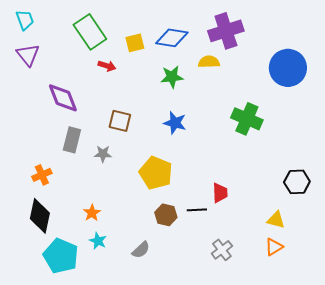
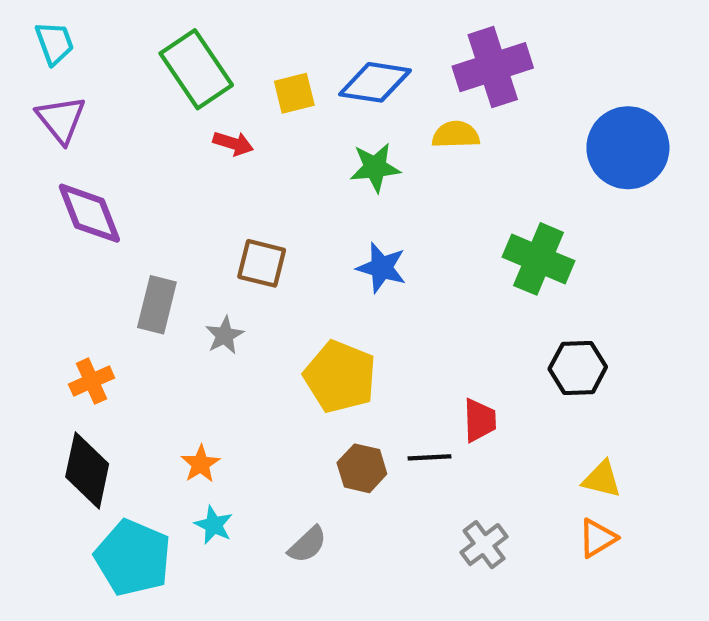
purple diamond: (63, 98) -> (89, 213), moved
gray star: (103, 154) -> (225, 335), turned -30
black hexagon: (297, 182) -> (578, 368), moved

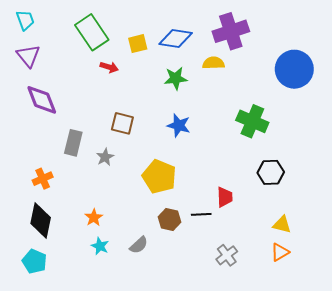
gray semicircle: (307, 545) -> (139, 245), moved
cyan pentagon: (133, 558) -> (34, 261), moved, size x0.7

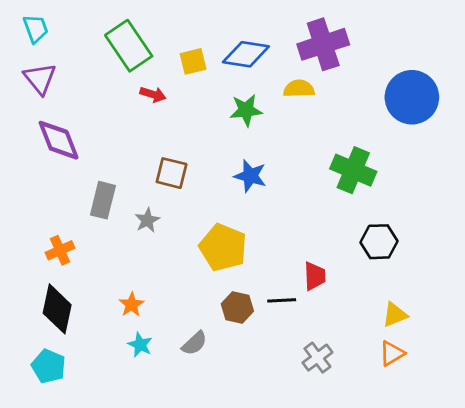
yellow triangle: (282, 225) -> (395, 315), turned -36

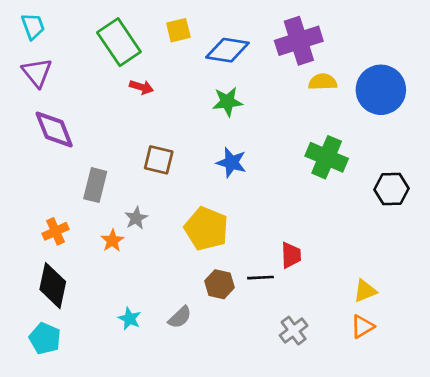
yellow square: (193, 61) -> (178, 30), moved
yellow semicircle: (299, 89) -> (323, 82), moved
gray star: (147, 220) -> (136, 218), moved
black hexagon: (379, 242) -> (391, 189), moved
orange star: (132, 305) -> (112, 241), moved

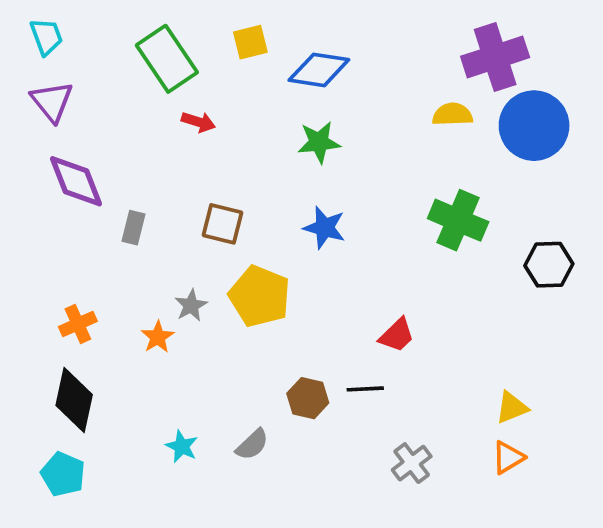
purple cross: (299, 41) -> (495, 57), moved
gray rectangle: (95, 185) -> (134, 228), moved, size x0.7
yellow pentagon: (206, 229) -> (260, 296), moved
red trapezoid: (291, 255) -> (397, 335), moved, turned 48

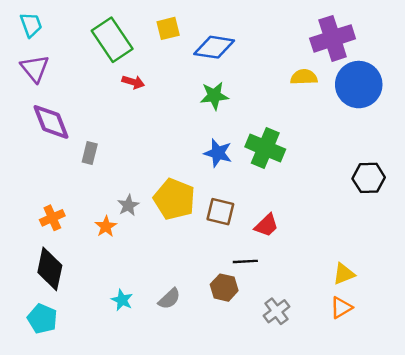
green cross: (458, 220) -> (265, 148), moved
brown square: (223, 224) -> (220, 212), moved
brown hexagon: (308, 398) -> (224, 288), moved

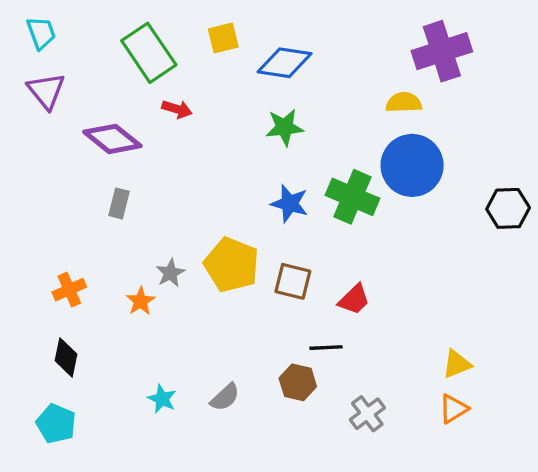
blue circle: (359, 85) -> (412, 165), moved
purple diamond: (51, 122) -> (112, 139), moved, turned -30
black hexagon: (369, 178) -> (508, 208), moved
black diamond: (50, 269) -> (66, 357), size x0.7

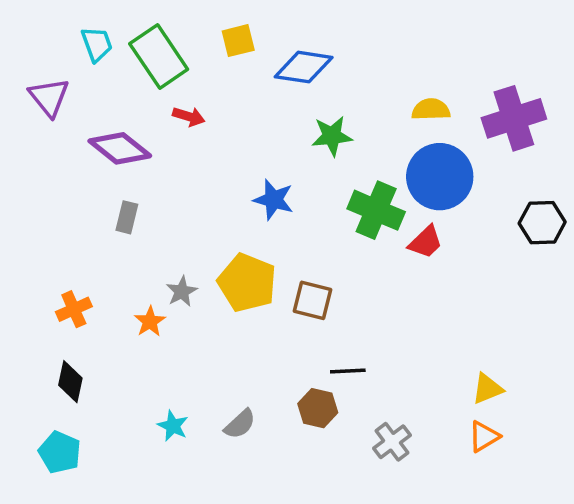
cyan trapezoid: (41, 33) -> (97, 44), moved
purple cross: (442, 51) -> (514, 118), moved
green star: (285, 127) -> (332, 136), moved
blue star: (290, 203) -> (274, 200), moved
red trapezoid: (354, 300) -> (426, 242), moved

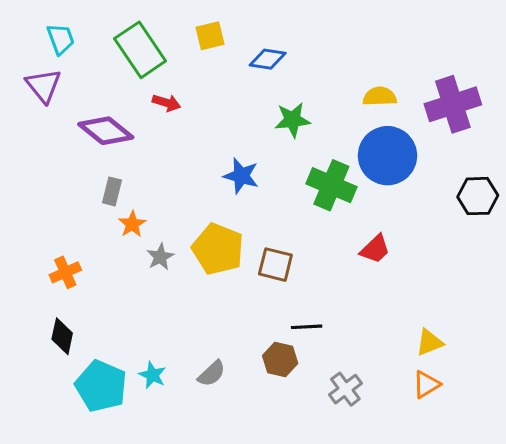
cyan trapezoid: (97, 44) -> (61, 39), moved
blue diamond: (304, 67) -> (268, 59), size x0.7
red trapezoid: (426, 242) -> (375, 249), moved
orange star: (150, 322) -> (132, 224), moved
cyan pentagon: (60, 452) -> (101, 386), moved, size x1.4

